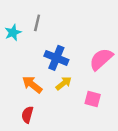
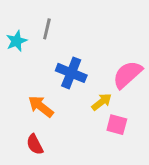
yellow arrow: (64, 83) -> (102, 102), moved
red semicircle: (27, 115) -> (35, 144), turned -42

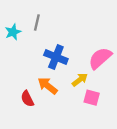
orange arrow: (41, 106) -> (48, 86), moved
red semicircle: (35, 144) -> (27, 99), moved

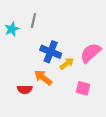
yellow arrow: (80, 80) -> (67, 64), moved
red semicircle: (27, 99) -> (25, 89), turned -64

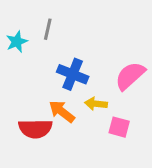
yellow arrow: (67, 64) -> (96, 104), moved, turned -136
red semicircle: (25, 89) -> (35, 129), size x1.5

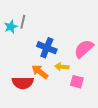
gray line: (48, 29) -> (23, 22), moved

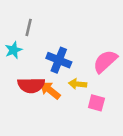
cyan star: (11, 27) -> (14, 50), moved
red semicircle: (23, 83) -> (31, 85), moved

